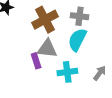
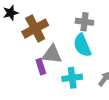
brown cross: (45, 20) -> (35, 29), moved
cyan semicircle: (77, 40) -> (82, 45), turned -50

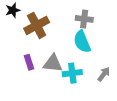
gray triangle: (52, 54) -> (53, 63), moved
purple rectangle: (41, 67) -> (29, 62), moved

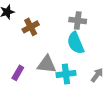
brown cross: (37, 25) -> (31, 27), size x0.7
purple rectangle: (29, 62) -> (18, 73), moved, turned 48

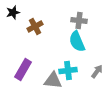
gray triangle: (47, 64) -> (53, 80), moved
purple rectangle: (18, 73) -> (23, 69), size x1.5

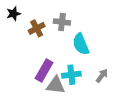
gray cross: (79, 20) -> (62, 22), moved
purple rectangle: (23, 69) -> (44, 70), moved

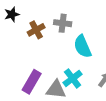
purple rectangle: (44, 70) -> (32, 82), moved
cyan cross: (71, 75) -> (73, 78), turned -30

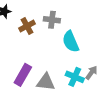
cyan cross: (73, 78) -> (75, 77), moved, turned -30

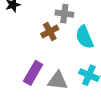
brown cross: (27, 26) -> (50, 32), moved

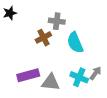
purple rectangle: (33, 73) -> (28, 75), turned 45

